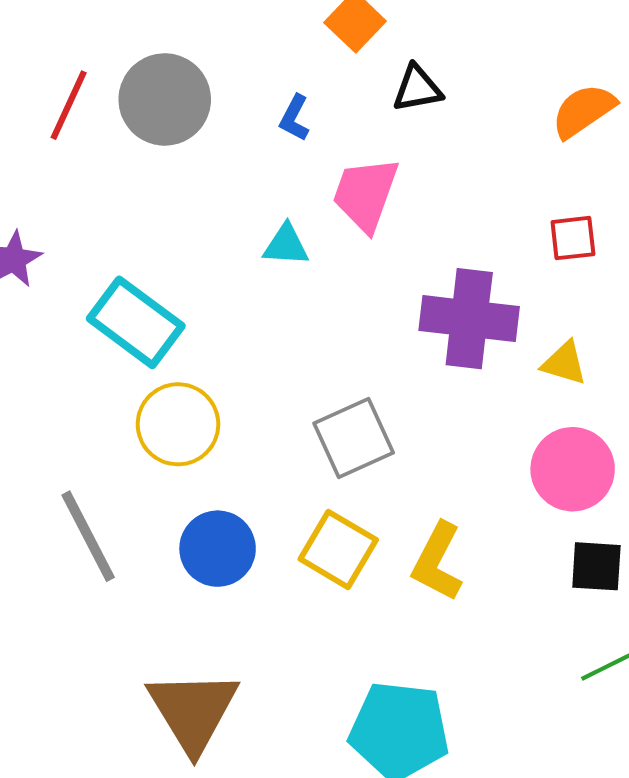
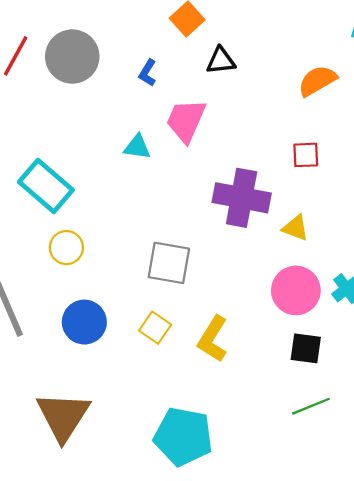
yellow circle: (178, 424) -> (66, 248), size x0.7
gray square: (354, 438) -> (169, 263), turned 30
yellow square: (338, 549) -> (155, 328), size x0.7

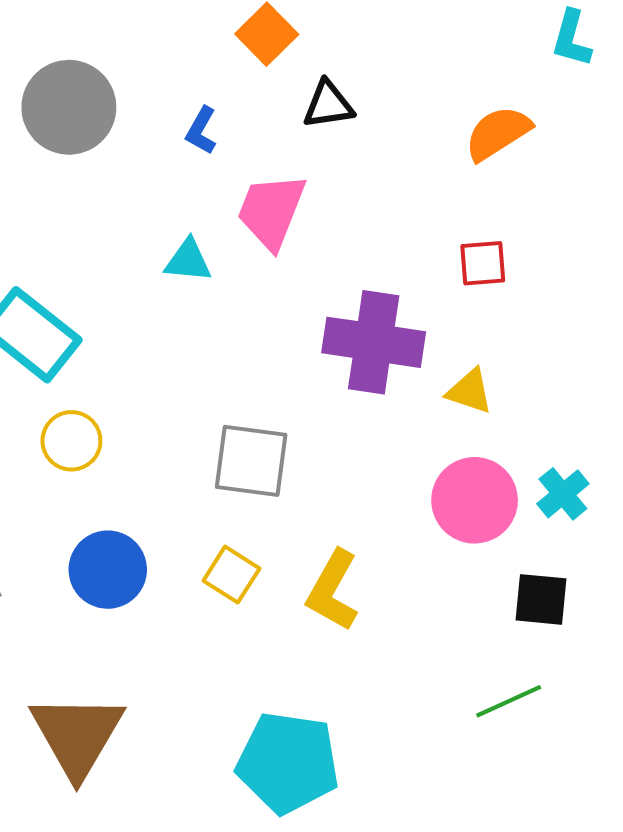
black square: (306, 348) -> (541, 599), moved

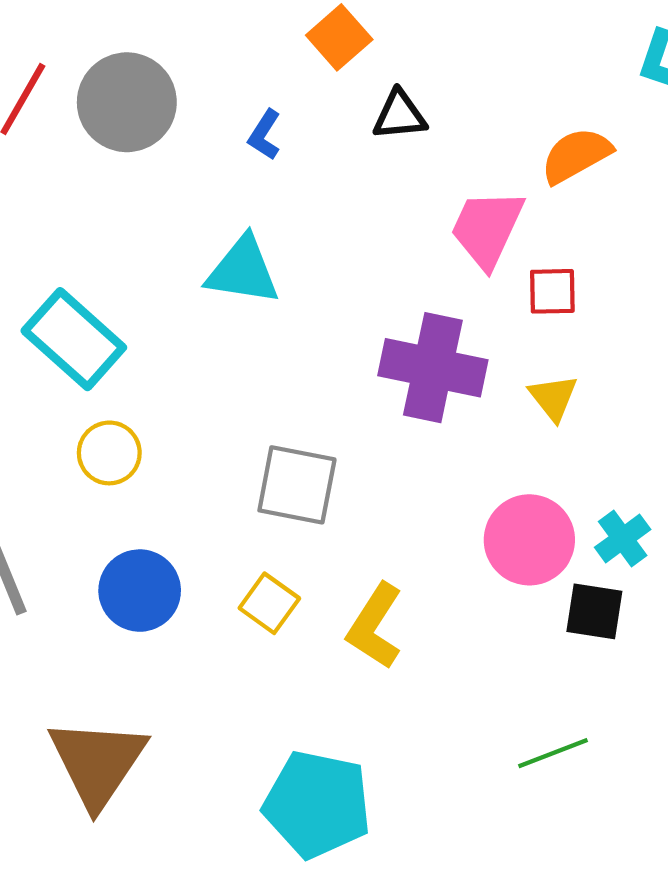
pink trapezoid: (271, 211) -> (487, 228), moved
cyan triangle: (188, 261) -> (243, 271), size x1.5
yellow triangle: (470, 391) -> (553, 398), moved, turned 30
black square: (541, 599) -> (594, 611), moved

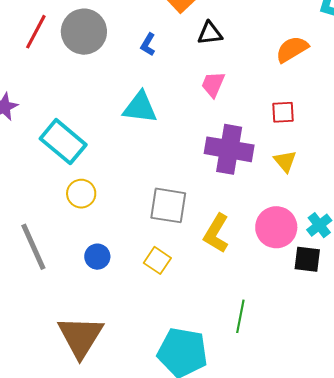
pink trapezoid: (487, 228) -> (213, 84), moved, size x0.7
blue circle: (140, 591) -> (97, 257), size x0.7
yellow L-shape: (375, 626) -> (216, 233), moved
green line: (553, 753) -> (240, 316), moved, turned -56

